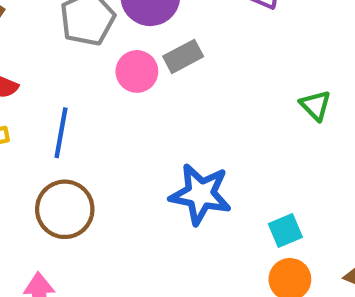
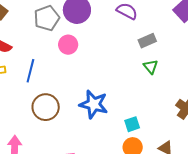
gray rectangle: (183, 56) -> (147, 41), moved
brown circle: (65, 209) -> (46, 107), moved

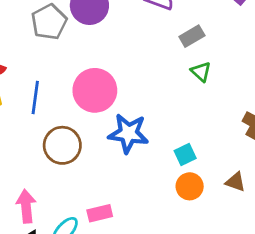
pink circle: (68, 45) -> (95, 90), moved, size x1.6

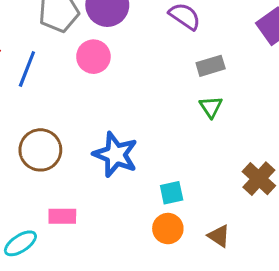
pink circle: (95, 90) -> (93, 57), moved, size x0.7
blue line: (35, 97) -> (27, 69), moved
pink rectangle: (100, 213) -> (62, 216), moved

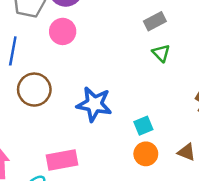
brown circle: (40, 150) -> (34, 90), moved
pink rectangle: (62, 216) -> (62, 160), size x1.4

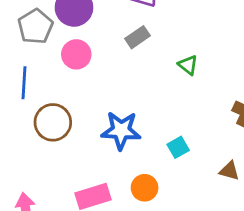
gray rectangle: (155, 21) -> (137, 37), moved
orange circle: (146, 154) -> (145, 188), moved

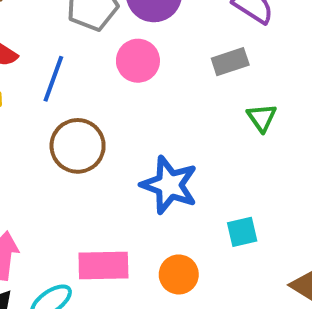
green triangle: (188, 65) -> (262, 118), moved

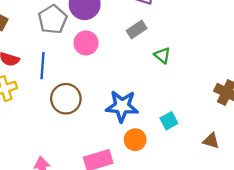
orange circle: (179, 274) -> (135, 140), moved

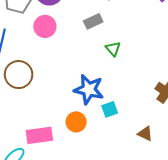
blue star: (122, 106) -> (89, 89), moved

